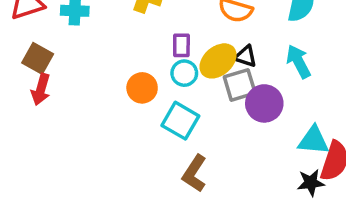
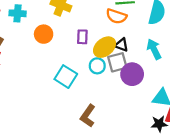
cyan circle: (184, 73) -> (97, 66), moved
orange circle: (142, 88) -> (44, 34), moved
cyan square: (180, 121) -> (66, 77), moved

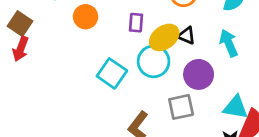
gray square: (117, 62) -> (181, 107), moved
cyan circle: (97, 66) -> (154, 61), size x1.5

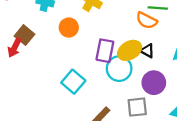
purple rectangle: (136, 23) -> (105, 51), moved, size x1.5
brown square: (20, 24) -> (24, 35), moved
cyan square: (112, 73) -> (73, 82), moved

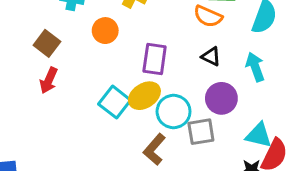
red arrow: (14, 48) -> (49, 80), moved
yellow ellipse: (130, 50) -> (144, 96), moved
cyan circle: (119, 69) -> (174, 111), moved

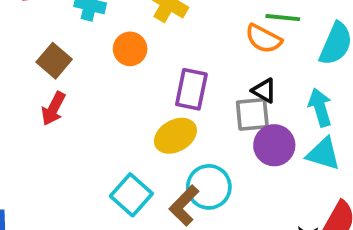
cyan square: (115, 102) -> (131, 195), moved
cyan circle: (174, 111) -> (209, 187), moved
gray square: (201, 132) -> (252, 114), moved
cyan triangle: (259, 135) -> (323, 154), moved

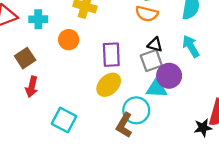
brown square: (54, 61) -> (25, 58), turned 30
cyan triangle: (323, 154) -> (157, 88), moved
cyan square: (131, 195) -> (64, 120), moved

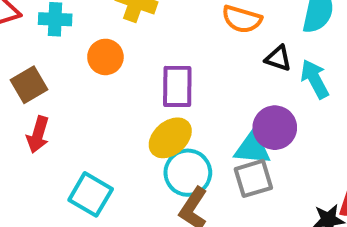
black triangle: (155, 45) -> (278, 58), moved
gray square: (151, 61) -> (253, 178), moved
cyan circle: (136, 110) -> (188, 173), moved

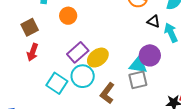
purple rectangle: (177, 86) -> (78, 52), moved, turned 45
cyan circle: (188, 173) -> (83, 76), moved

